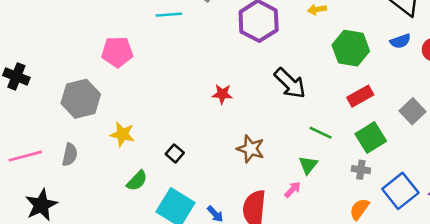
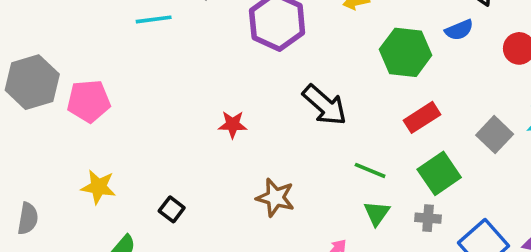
blue semicircle: (400, 41) -> (459, 30), moved
pink pentagon: (117, 52) -> (89, 101), moved
gray hexagon: (81, 99) -> (32, 82), moved
green triangle: (308, 165) -> (377, 213), moved

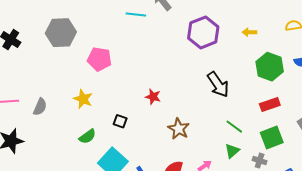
pink pentagon: (89, 101) -> (99, 59), moved
red star: (233, 125) -> (153, 97), moved
black square: (172, 209) -> (120, 121), turned -32

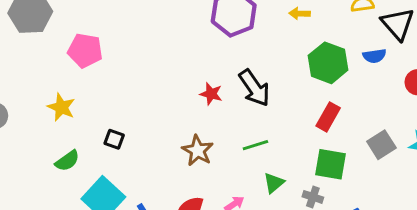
red star: (153, 97) -> (211, 94), moved
red rectangle: (270, 104) -> (328, 117), turned -42
green line: (234, 127) -> (255, 145), moved, turned -54
green square: (272, 138) -> (330, 164), turned 30

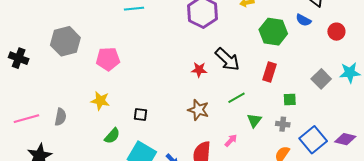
blue semicircle: (374, 56) -> (303, 20), turned 49
red rectangle: (328, 117) -> (270, 72), moved
green square: (330, 164) -> (290, 99), size x0.6

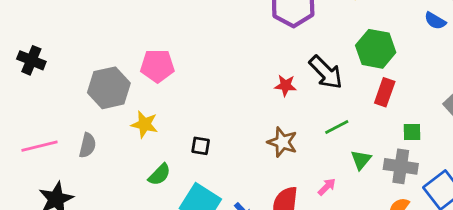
green hexagon: (273, 32) -> (376, 49), moved
gray hexagon: (65, 41) -> (109, 88), moved
gray cross: (283, 124) -> (401, 166), size x1.6

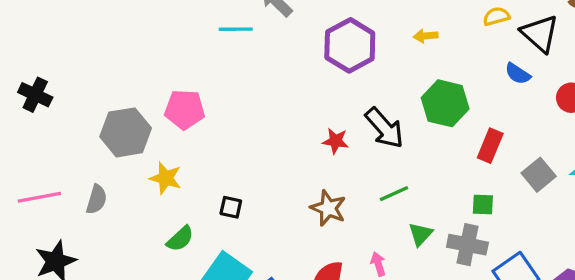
red rectangle: (385, 92) -> (490, 146), moved
pink arrow: (327, 187) -> (378, 264), turned -66

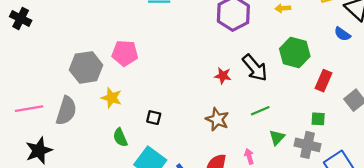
black cross: (35, 95) -> (21, 19), moved
gray semicircle: (96, 199) -> (66, 111), size x1.5
green semicircle: (180, 239) -> (120, 137), turned 108

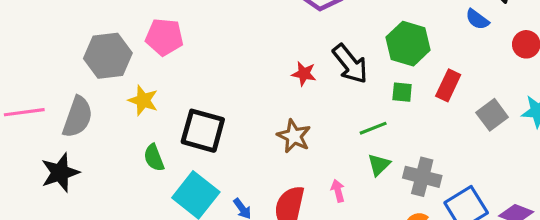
green line: (260, 111) -> (373, 128), moved
black square: (154, 118) -> (203, 131), size x2.0
green square: (318, 119) -> (402, 92), moved
black star: (39, 151) -> (60, 173), moved

